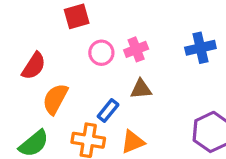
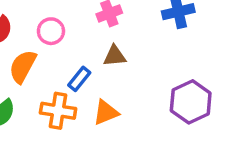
pink circle: (101, 53) -> (51, 31), moved

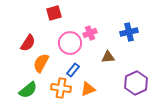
pink circle: (51, 31) -> (70, 43), moved, size x1.5
brown triangle: (115, 56) -> (108, 57), moved

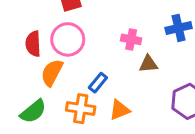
pink cross: (90, 33) -> (131, 39), moved, turned 32
red semicircle: (28, 43) -> (33, 44), turned 144
pink circle: (70, 43) -> (68, 39), moved

